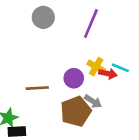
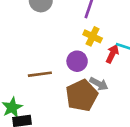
yellow cross: (96, 67) -> (93, 36), moved
red arrow: (108, 74) -> (112, 54), turned -72

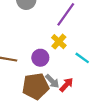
red arrow: (112, 54) -> (66, 85), moved

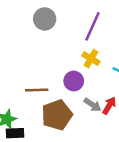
brown pentagon: (36, 86) -> (57, 115), moved

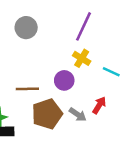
gray circle: (45, 19) -> (26, 28), moved
gray arrow: (93, 105) -> (78, 115), moved

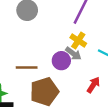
gray arrow: (78, 115) -> (73, 54), moved

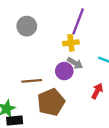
yellow cross: (78, 41) -> (71, 43), moved, turned -35

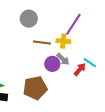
brown line: (32, 81) -> (42, 42), moved
red arrow: (97, 91) -> (80, 69), moved

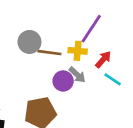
gray circle: (29, 19) -> (29, 42), moved
red arrow: (80, 69) -> (103, 60), moved

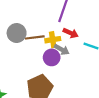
yellow cross: (78, 51) -> (53, 40), moved
red arrow: (103, 60) -> (71, 33), moved, turned 88

